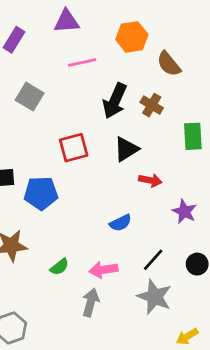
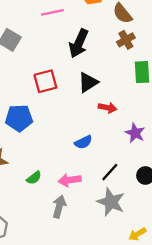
brown cross: (152, 105) -> (126, 40), moved, turned 30

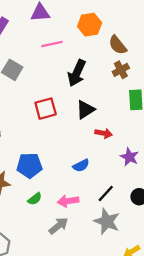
blue pentagon: (19, 118) -> (29, 166), moved
gray arrow: (59, 207) -> (58, 226), turned 36

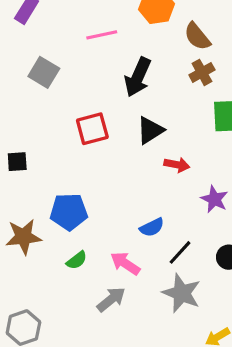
blue semicircle: (81, 166) -> (152, 227), moved
pink arrow: (68, 201) -> (125, 263), turned 42

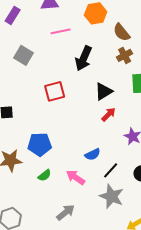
black triangle: (150, 130) -> (104, 91), moved
red arrow: (177, 165) -> (109, 114), turned -56
gray arrow: (111, 299) -> (66, 212), moved

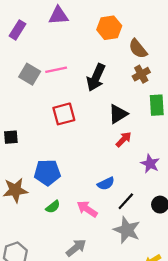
pink line: (61, 31) -> (56, 70), moved

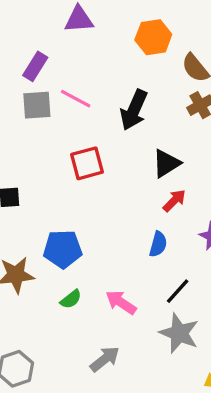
purple rectangle: (17, 30) -> (35, 66), moved
pink line: (56, 70) -> (76, 99), turned 40
gray square: (30, 74) -> (37, 105), turned -35
blue semicircle: (106, 184) -> (158, 244), moved, turned -49

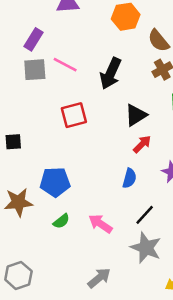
gray arrow: (105, 359) -> (99, 278), moved

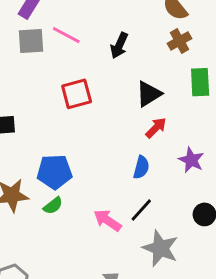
black arrow: (111, 73) -> (119, 45), size x0.7
black line: (145, 215) -> (141, 210), moved
green semicircle: (61, 221) -> (53, 206), moved

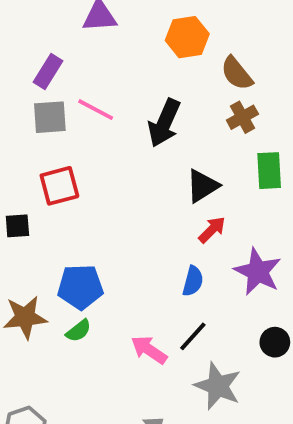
black arrow: (119, 45) -> (164, 123), size x1.4
red square: (77, 94) -> (59, 186), moved
purple star: (191, 160) -> (258, 272), size x1.4

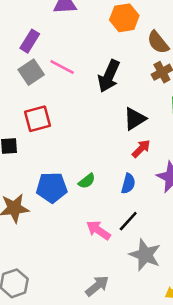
gray square: (50, 117) -> (31, 72), turned -30
green semicircle: (78, 331) -> (87, 181), moved

